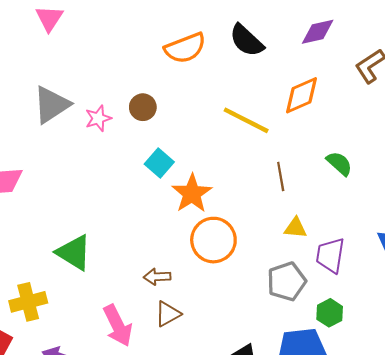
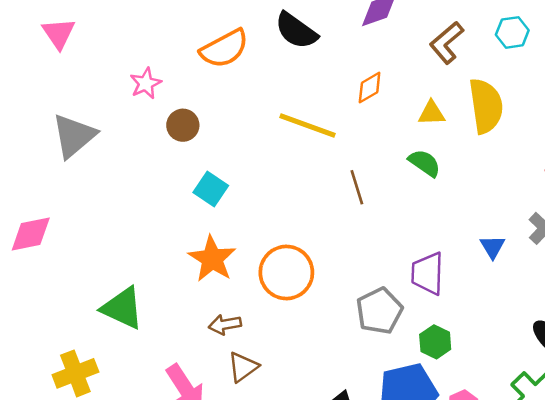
orange diamond: (301, 95) -> (370, 88), size x0.7
pink star: (98, 118) -> (146, 83), moved
orange star: (192, 193) -> (212, 259), moved
yellow triangle: (295, 228) -> (432, 113), moved

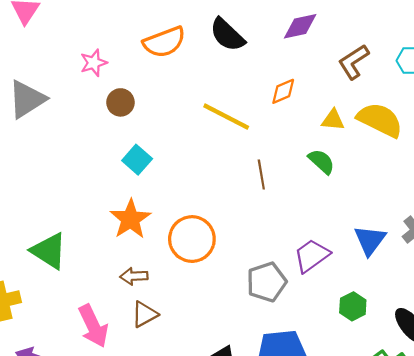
yellow semicircle: (486, 106) -> (380, 120), turned -63
blue triangle: (493, 247) -> (370, 240), size x1.5
purple trapezoid: (428, 273) -> (312, 256), turned 45
green hexagon: (435, 342) -> (353, 306), moved

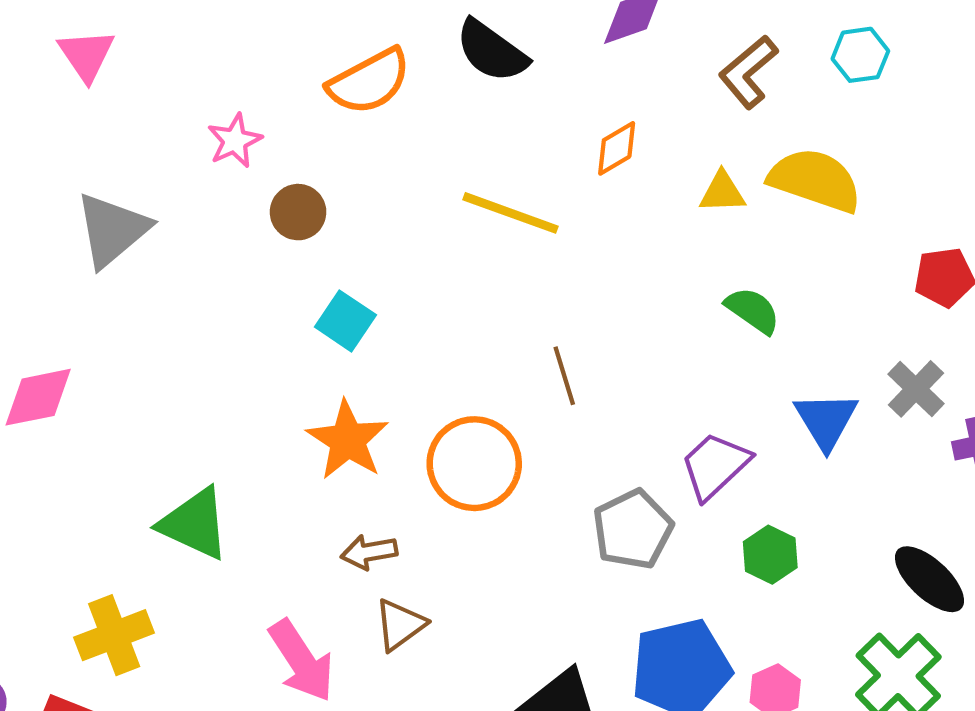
green semicircle: (321, 161) -> (753, 310), moved
brown line: (261, 174) -> (564, 376), moved
green hexagon: (353, 306) -> (770, 555), moved

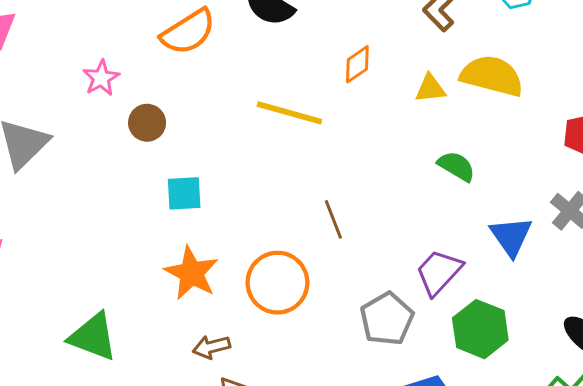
cyan square: (345, 321) -> (184, 193), turned -33
green hexagon: (770, 555) -> (480, 329), size x1.5

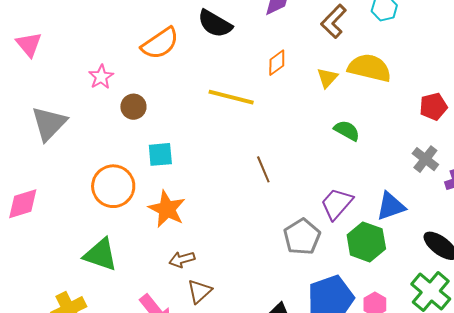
yellow triangle: (430, 89) -> (327, 78), turned -40
blue triangle: (511, 236) -> (391, 206), moved, turned 48
orange circle: (277, 283) -> (113, 186), moved

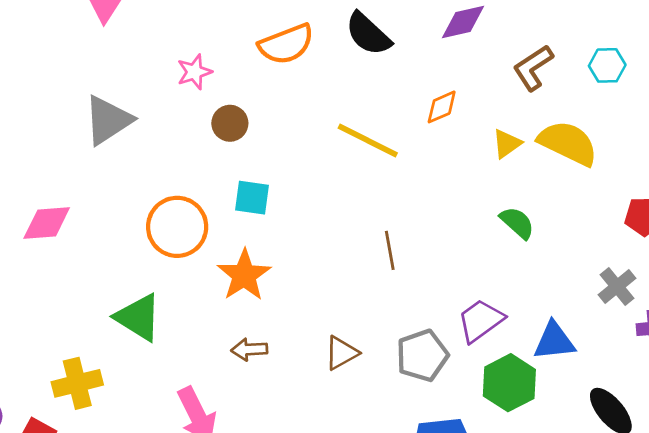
brown triangle: (200, 291) -> (341, 353), moved

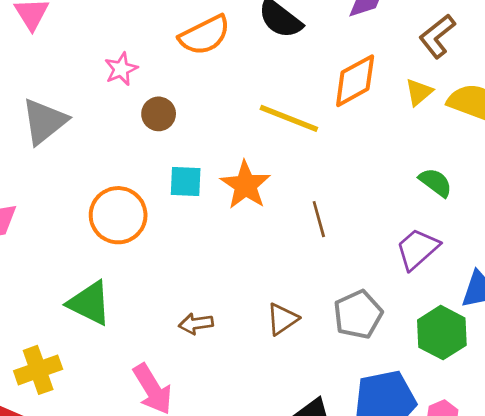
orange diamond: (442, 107) -> (355, 81), size x1.6
yellow triangle: (507, 144) -> (419, 92), moved
orange star: (244, 275) -> (245, 185), moved
purple trapezoid: (481, 321) -> (417, 249), moved

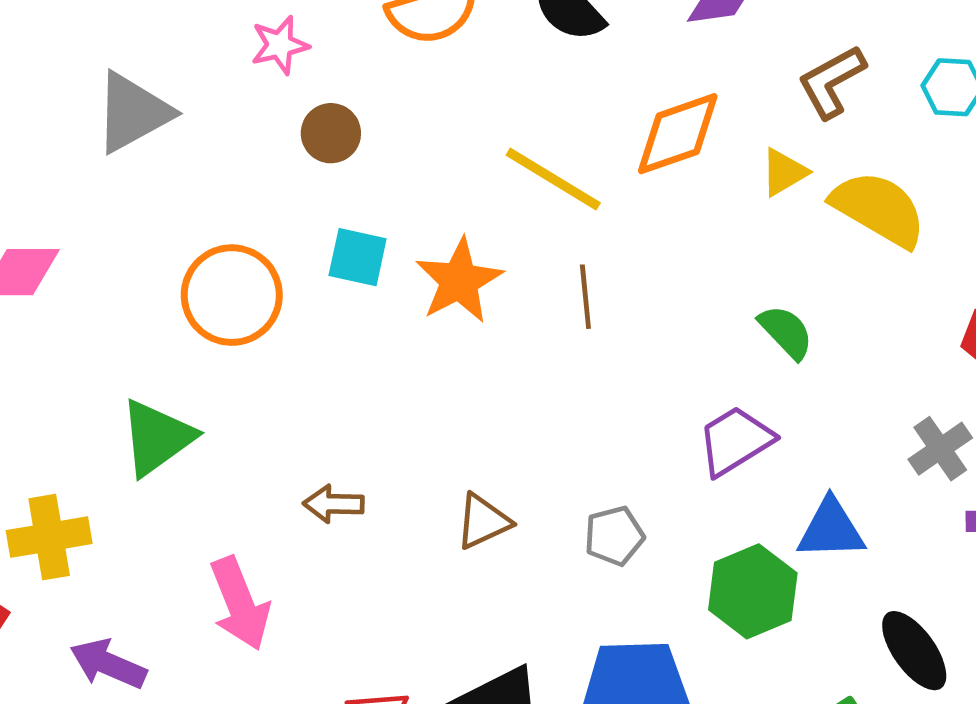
brown line: (319, 219) -> (585, 297), moved
green triangle: (89, 303) -> (157, 438), turned 48
gray pentagon: (358, 315) -> (614, 536), size x0.7

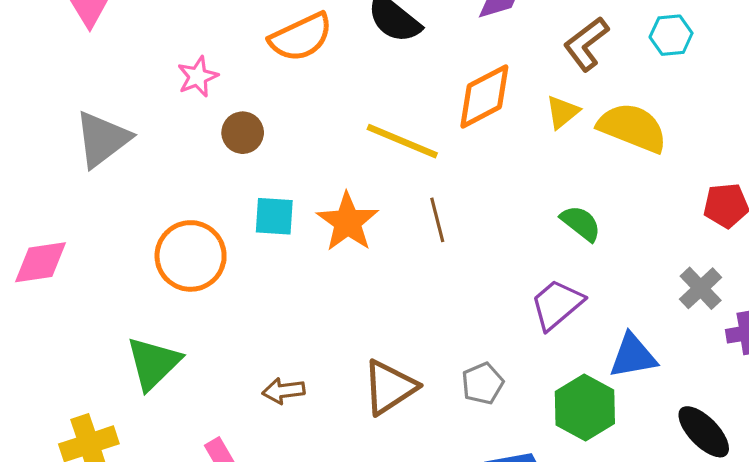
brown triangle: (483, 521) -> (390, 387), size x1.4

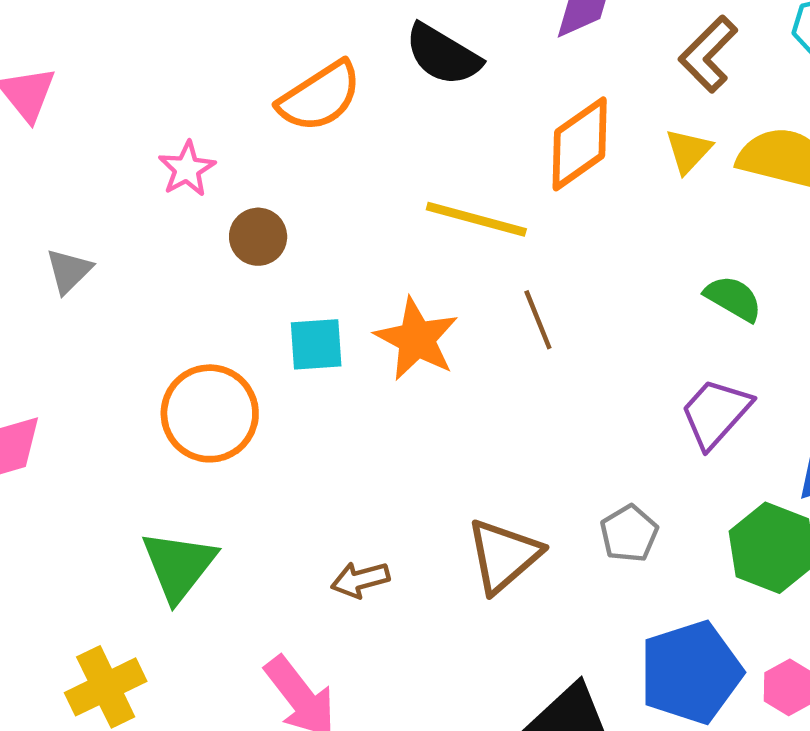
gray triangle: (102, 139) -> (69, 271), size x0.6

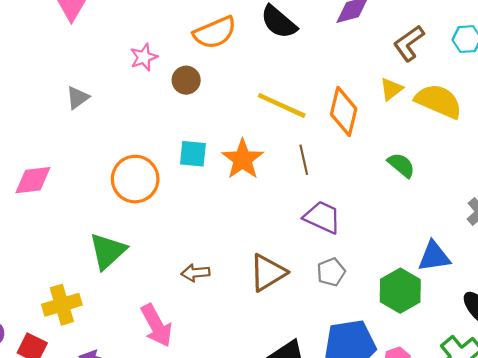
orange diamond: (580, 144) -> (344, 111), moved, turned -51
brown circle: (258, 237) -> (186, 80), moved
purple trapezoid: (716, 413) -> (322, 217), moved, turned 63

